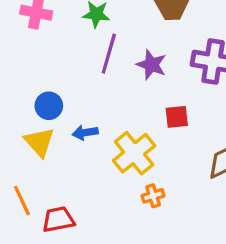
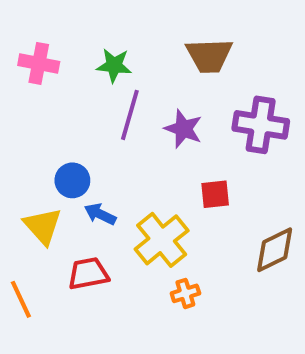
blue circle: (49, 106) -> (72, 180), moved
blue arrow: (85, 133) -> (100, 214), turned 35
red trapezoid: (58, 219) -> (88, 274), moved

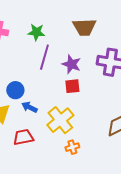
red square: (215, 194) -> (72, 86), moved

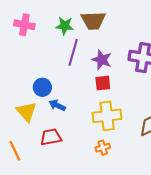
brown trapezoid: (84, 27) -> (93, 21), moved
yellow cross: (60, 120) -> (107, 116), moved, turned 32

